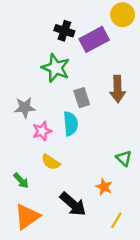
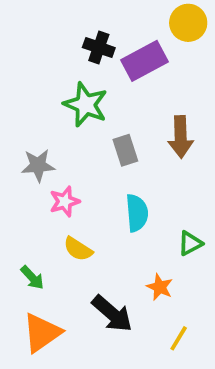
cyan semicircle: (71, 124) -> (137, 213), moved
green triangle: (124, 158) -> (190, 243), turned 49

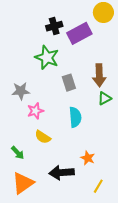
black cross: (99, 48) -> (54, 26), turned -35
green triangle: (190, 243) -> (104, 98), moved
black arrow: (112, 314) -> (62, 173), turned 135

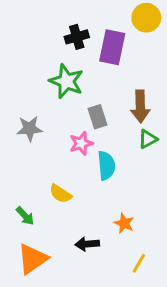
purple rectangle: (79, 33) -> (112, 47), turned -50
pink star: (35, 111) -> (81, 143), moved
black arrow: (62, 173) -> (87, 244), size x0.7

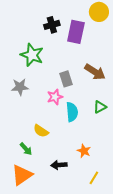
green star: (66, 81) -> (32, 55), moved
brown arrow: (140, 106) -> (95, 72), turned -55
green triangle: (148, 139) -> (100, 107), moved
green arrow: (25, 216) -> (26, 149), moved

